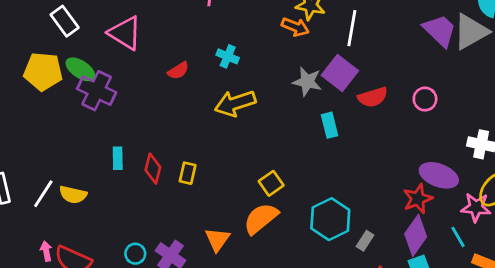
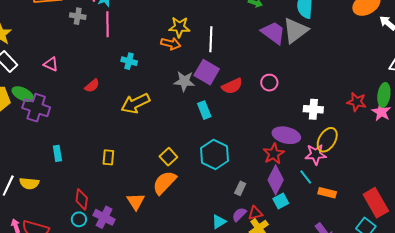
pink triangle: (125, 33) -> (51, 64), size x0.6
cyan cross: (228, 56) -> (129, 61), moved
red diamond: (153, 169) -> (82, 199), moved
cyan hexagon: (330, 219) -> (215, 154), moved

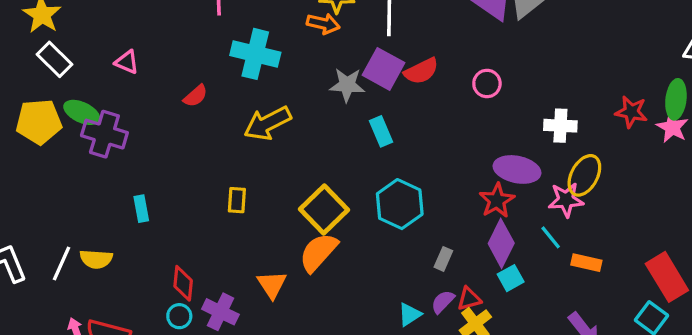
cyan cross: (129, 61) -> (255, 54), size x1.8
red semicircle: (232, 86) -> (421, 71), moved
yellow rectangle: (108, 157) -> (237, 200), moved
yellow square: (168, 157) -> (324, 210), size x1.6

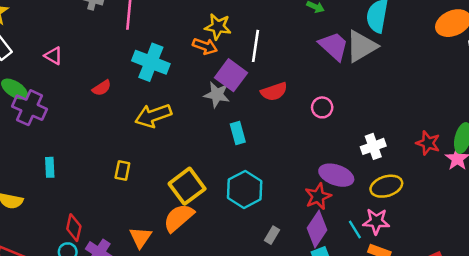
purple square: (383, 69) -> (231, 75), moved
white cross: (560, 126) -> (373, 146), turned -30
yellow ellipse: (584, 175) -> (386, 186), turned 36
pink star: (566, 200) -> (376, 221), moved

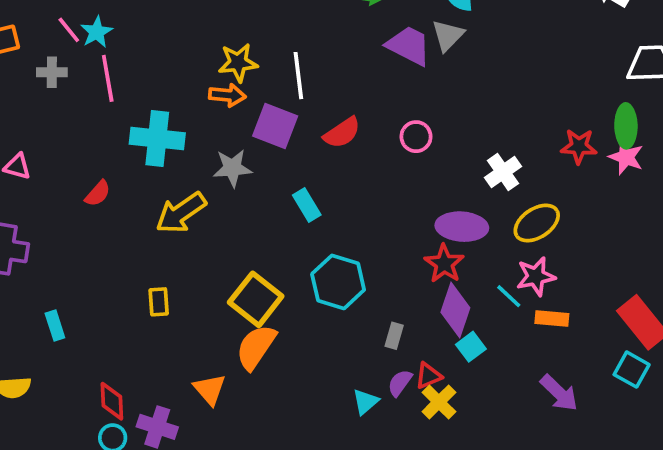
gray triangle: (361, 46) -> (448, 35), size x0.7
gray star: (217, 95) -> (232, 168), moved

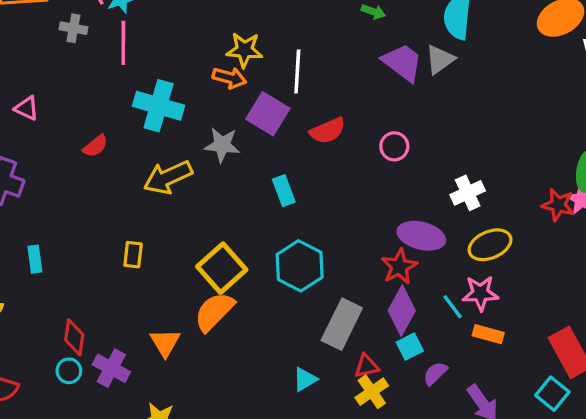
red star: (579, 146) -> (558, 205), moved
gray rectangle: (394, 336) -> (342, 324), size x2.0
purple semicircle: (400, 383) -> (435, 373), moved

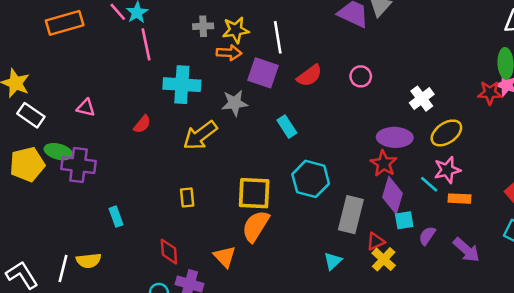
gray cross: (73, 28) -> (203, 26), moved
yellow square: (222, 268) -> (254, 193), turned -33
red diamond: (74, 337) -> (169, 252), moved
cyan square: (410, 347) -> (404, 220), turned 30

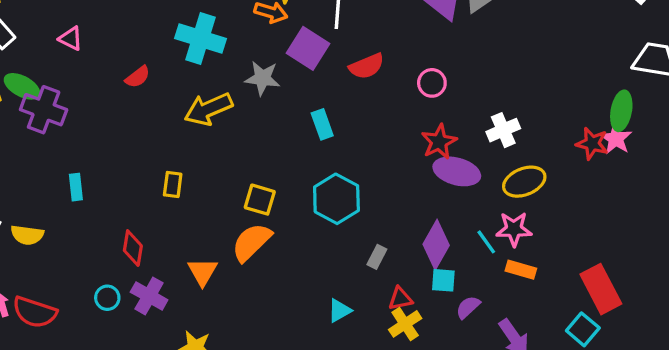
red star: (384, 163) -> (439, 142), moved
yellow square: (254, 193) -> (260, 200), size x0.7
gray rectangle: (351, 215) -> (377, 257), size x0.5

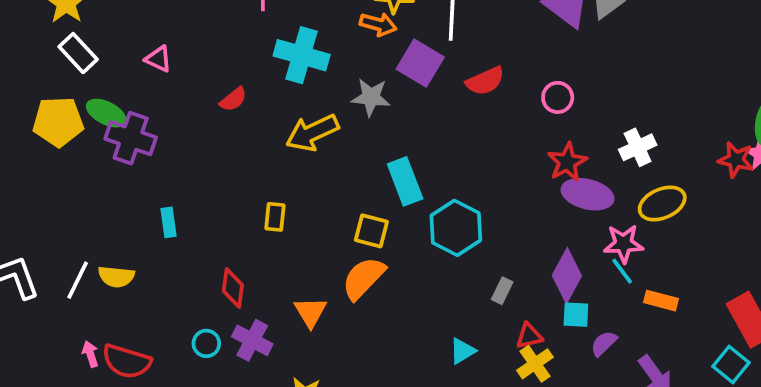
cyan rectangle: (322, 124) -> (405, 181), moved, size x1.4
pink star: (514, 229) -> (624, 244), moved

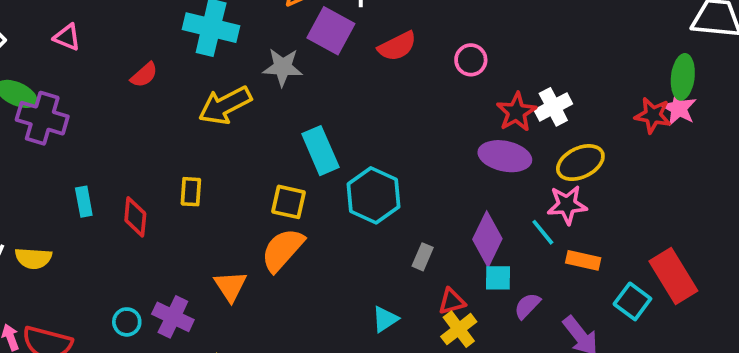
red star: (567, 162) -> (516, 112), moved
pink star: (624, 244) -> (567, 205), moved
red diamond: (233, 288) -> (135, 217), moved
cyan square: (731, 365) -> (632, 301), moved

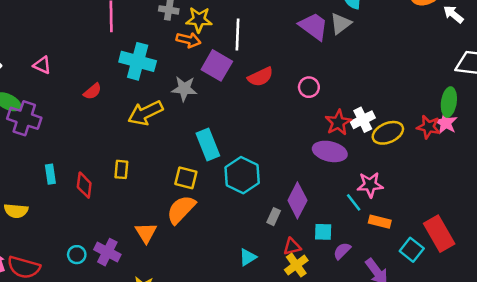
yellow ellipse: (580, 163) -> (388, 133), moved
purple diamond: (487, 239) -> (297, 200), moved

